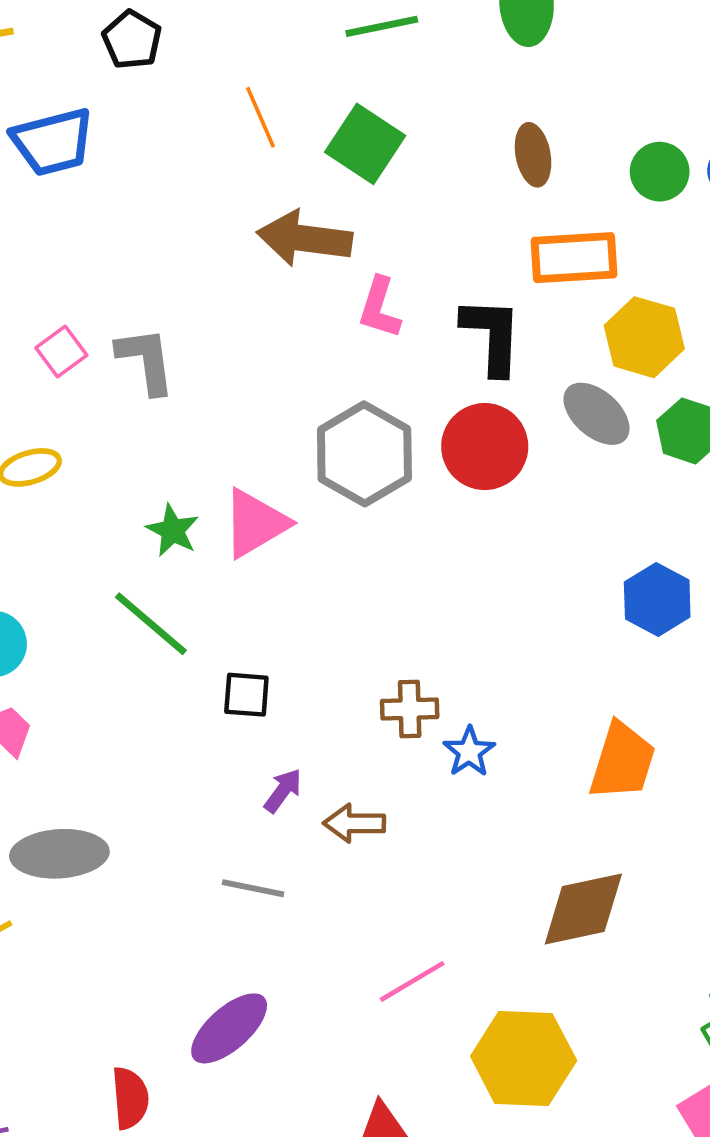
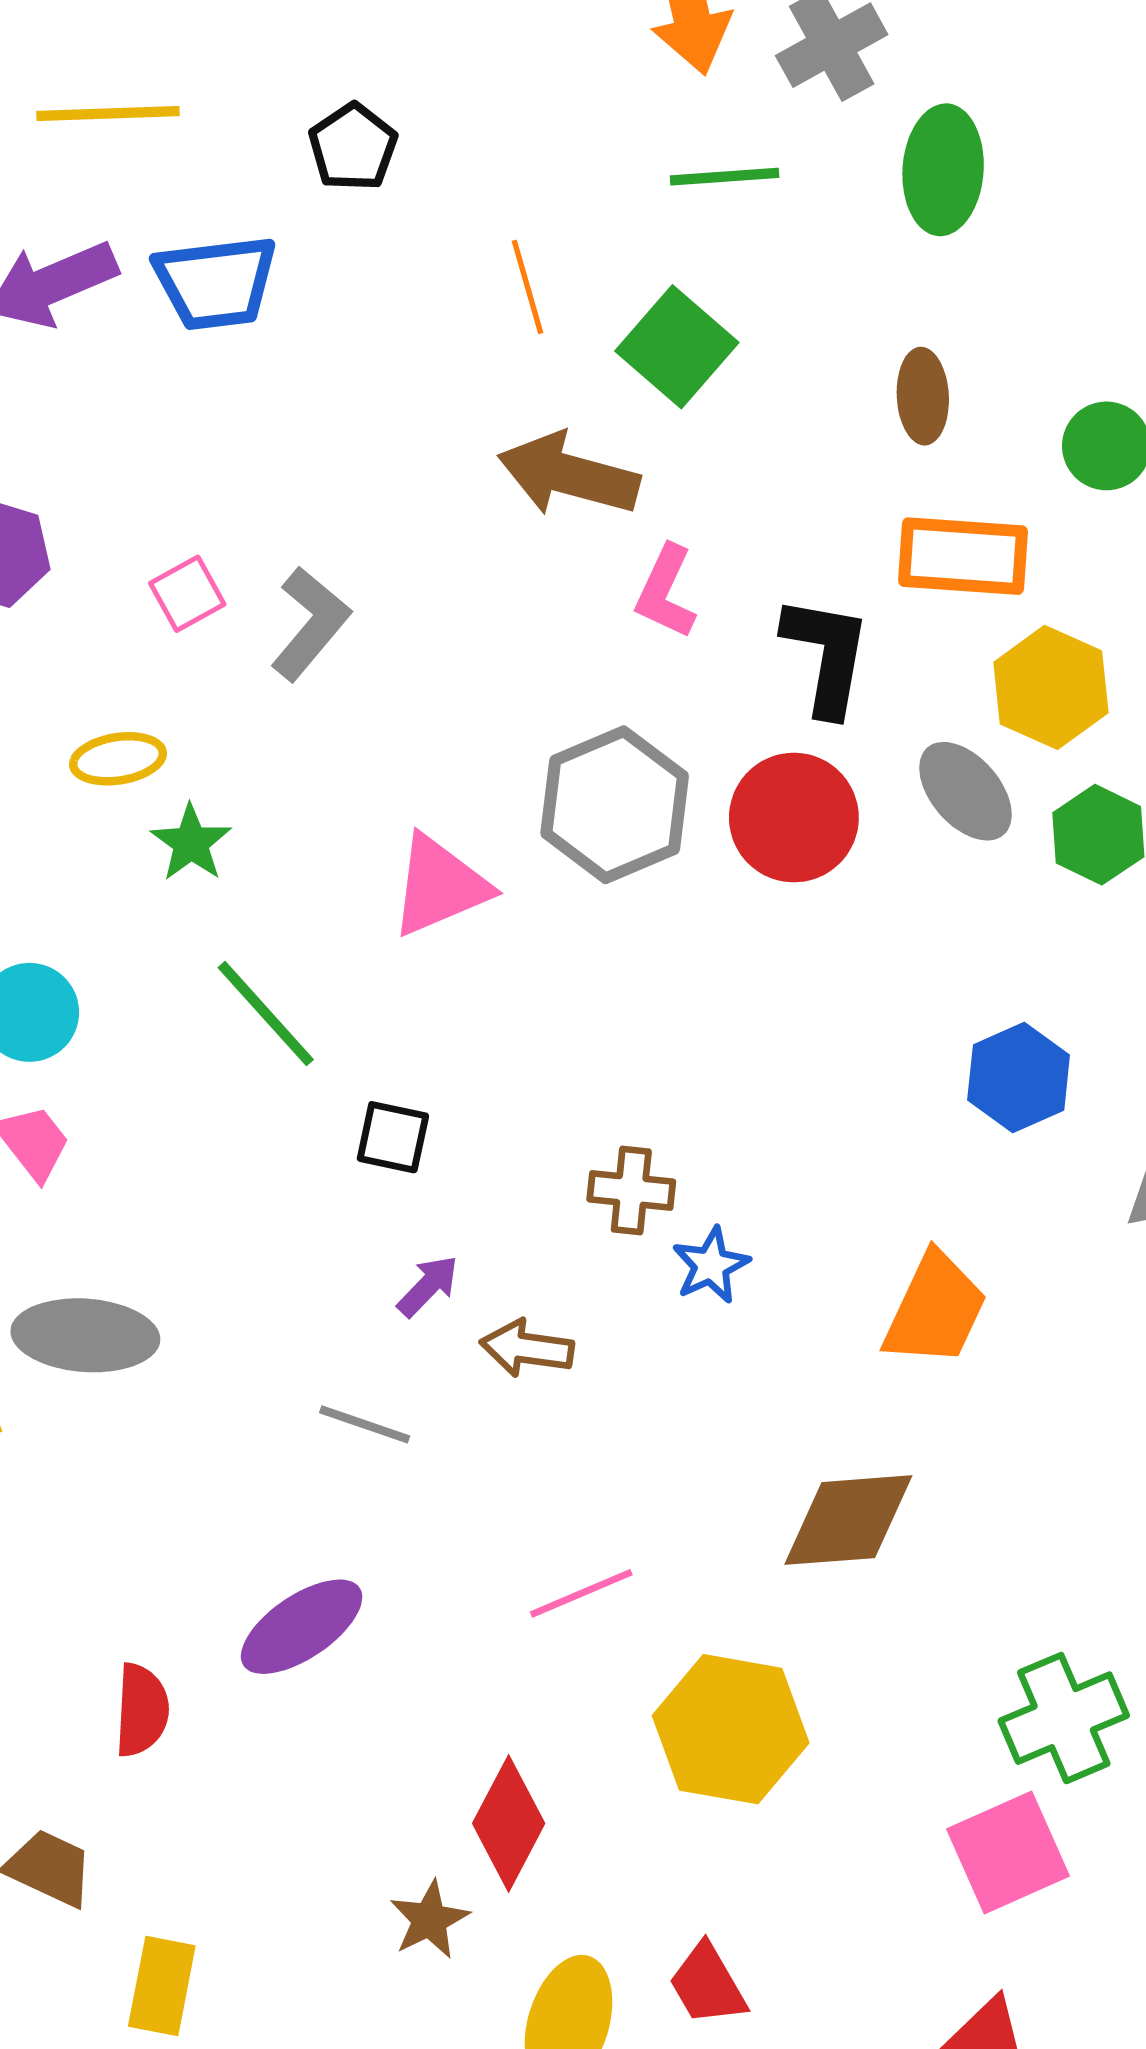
gray L-shape: (146, 360) -> (310, 624), turned 40
green star: (173, 530) -> (191, 843), moved

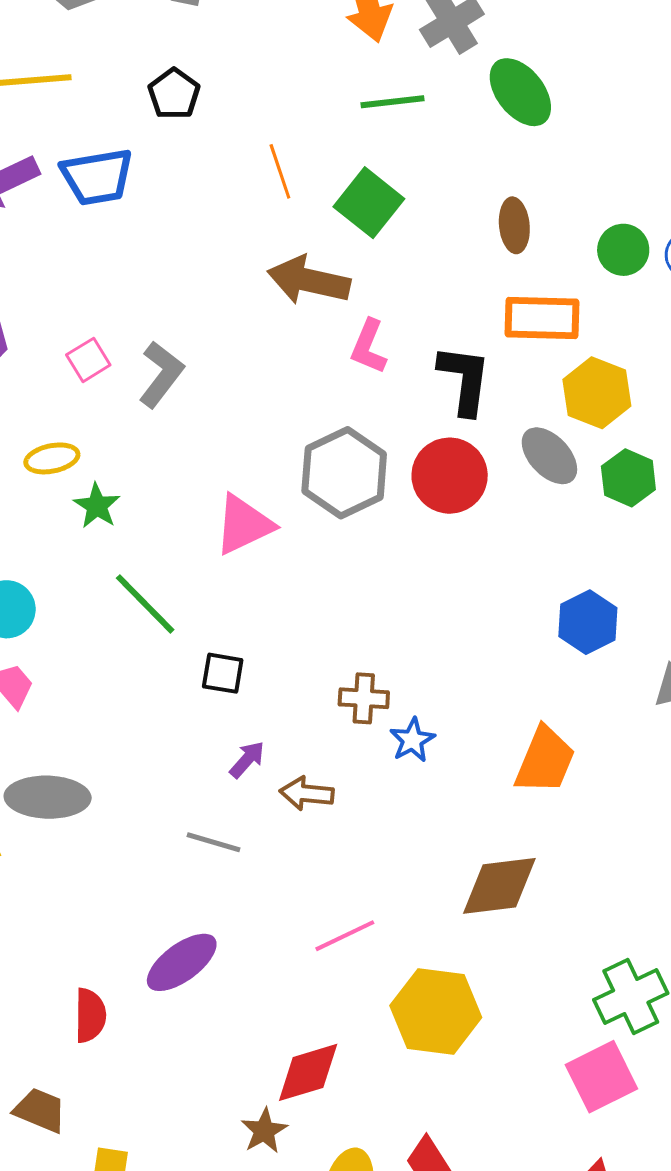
green ellipse: (943, 170) -> (520, 92), turned -40
red diamond: (509, 1823) -> (308, 1072), turned 48

